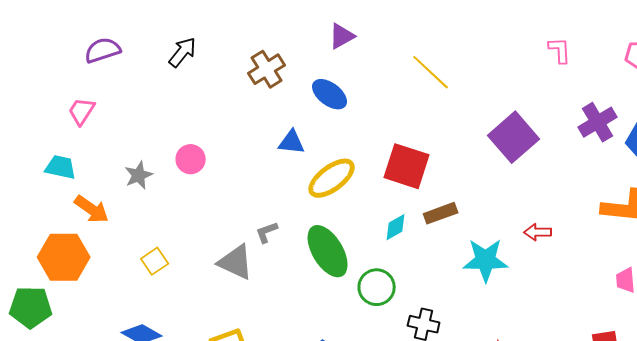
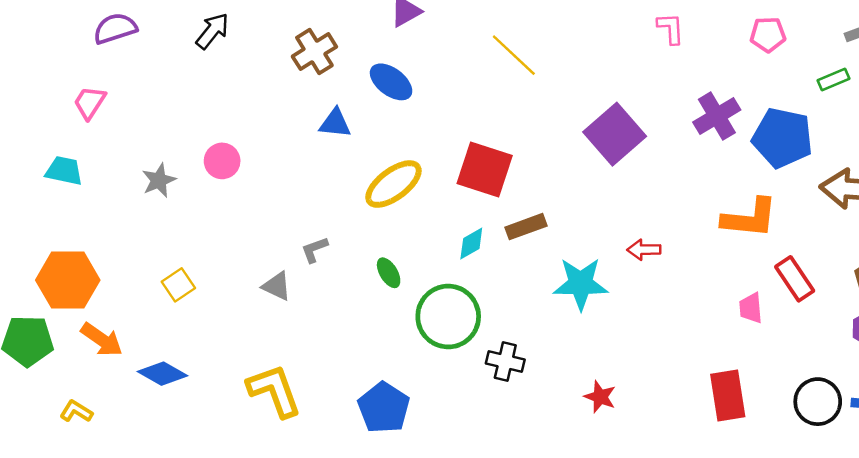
blue triangle: (292, 142) -> (335, 123), moved
orange arrow: (92, 209) -> (102, 340), moved
green ellipse: (328, 251) -> (389, 273), size x0.5
gray triangle: (236, 262) -> (277, 286), size x0.7
green circle: (377, 287) -> (448, 317), size x1.4

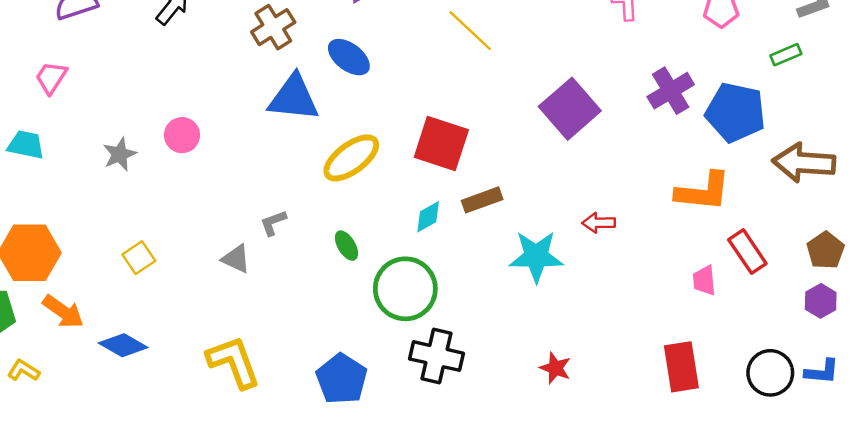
blue triangle: (335, 123) -> (294, 98), size x1.6
black cross: (505, 362) -> (437, 356), moved, size x1.4
yellow L-shape: (76, 411) -> (24, 370), moved

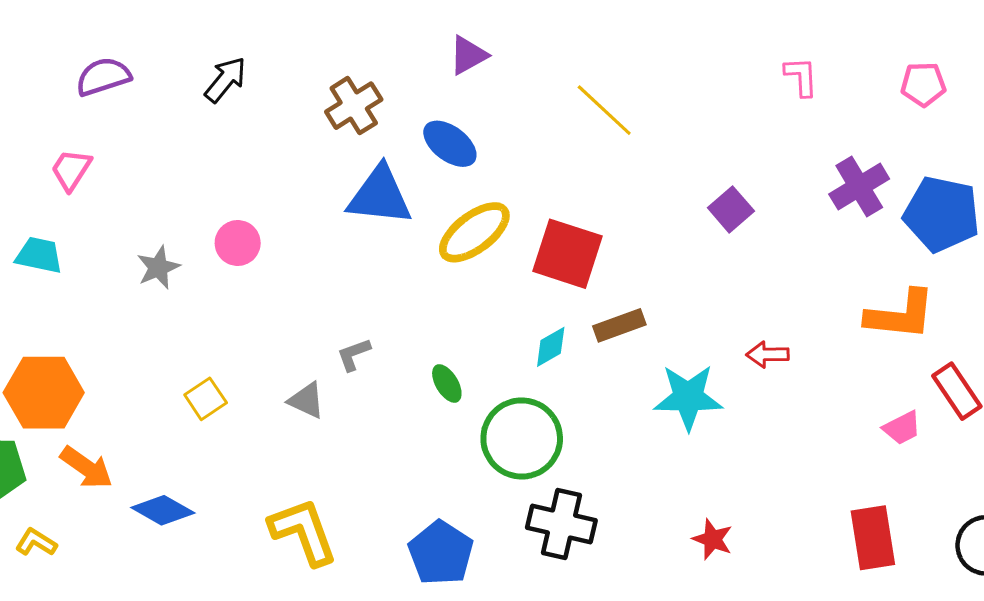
purple square: (570, 109) -> (731, 209), size x0.6
yellow ellipse: (351, 158) -> (474, 232), moved
yellow square: (139, 258) -> (206, 399), moved
pink trapezoid: (704, 280) -> (902, 428), turned -112

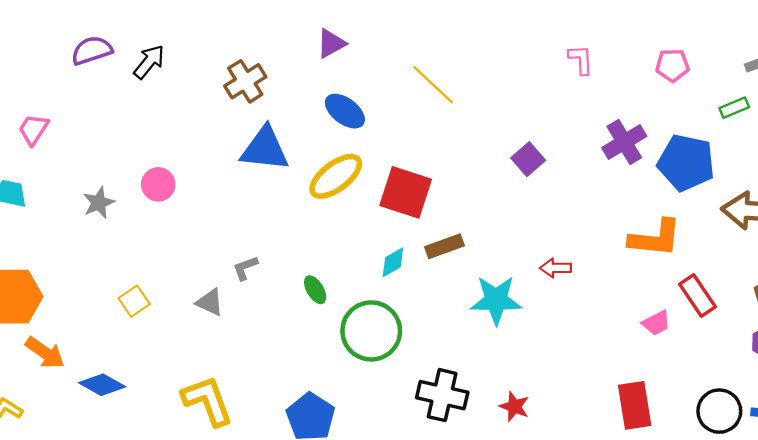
purple semicircle: (103, 77) -> (92, 50), moved
blue ellipse: (450, 144) -> (345, 111), moved
black cross: (561, 524) -> (442, 395), moved

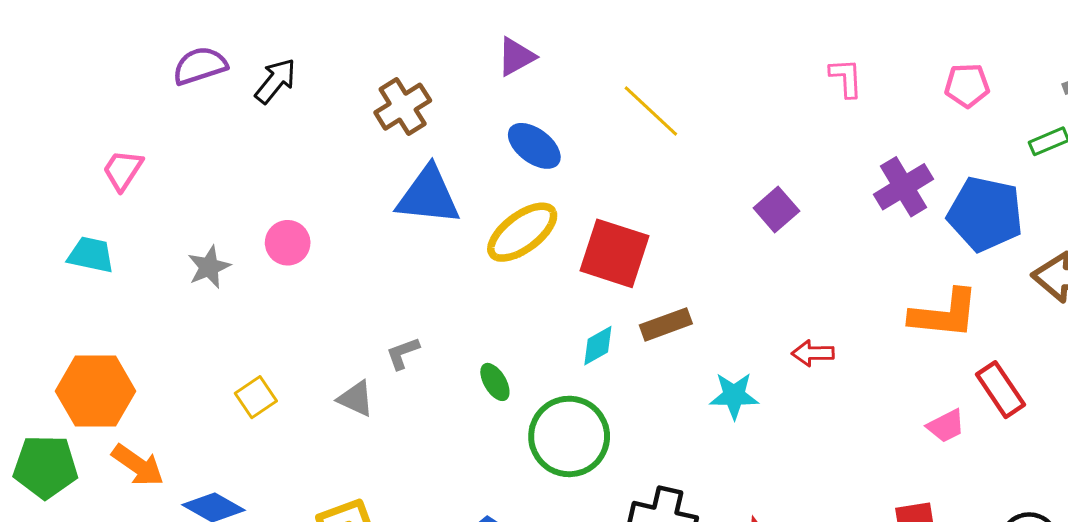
cyan star: (496, 300) -> (734, 396), size x0.7

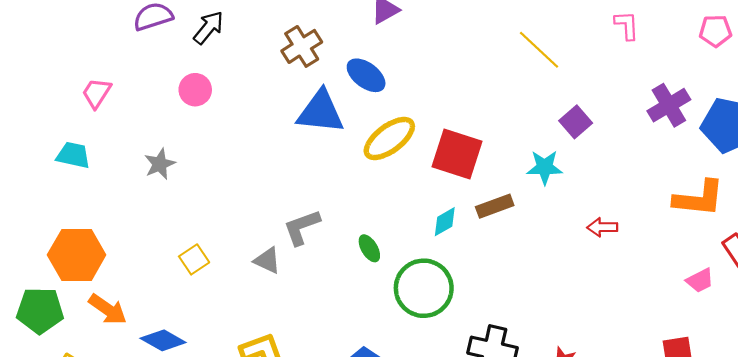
yellow line: (651, 111) -> (539, 50), moved
blue ellipse: (534, 146) -> (366, 75), moved
pink circle: (288, 243) -> (195, 90), moved
gray L-shape: (403, 353) -> (302, 227), size x1.5
cyan star: (734, 396) -> (545, 167), moved

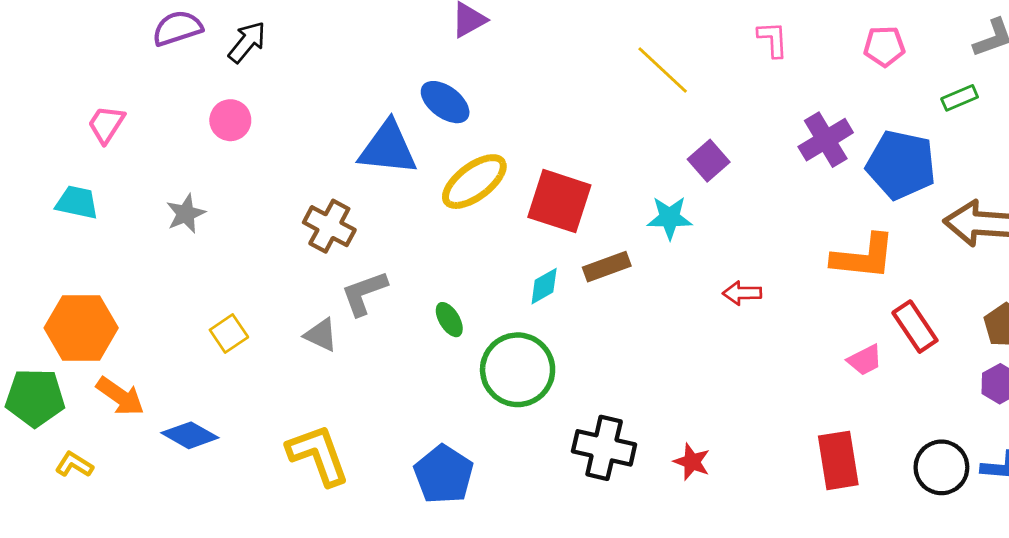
brown cross: (302, 46) -> (329, 226), moved, turned -30

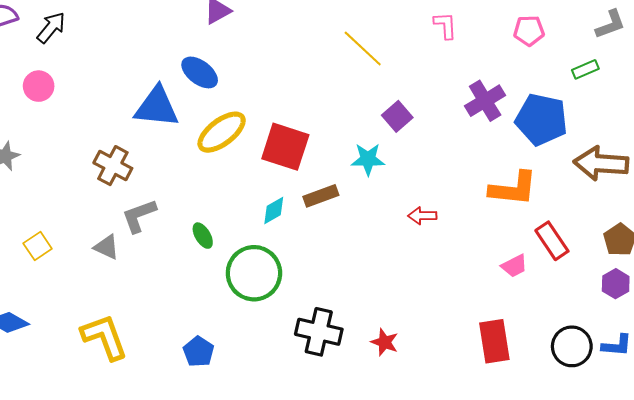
blue pentagon: (444, 474) -> (199, 352), size x0.7

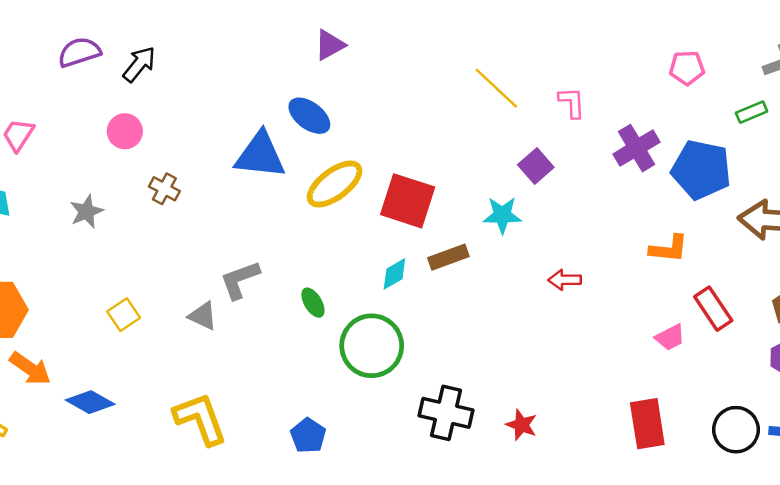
pink L-shape: (445, 25) -> (572, 103), moved
brown cross: (113, 166) -> (164, 189), moved, size x0.7
orange L-shape: (513, 189) -> (669, 249), size x0.7

